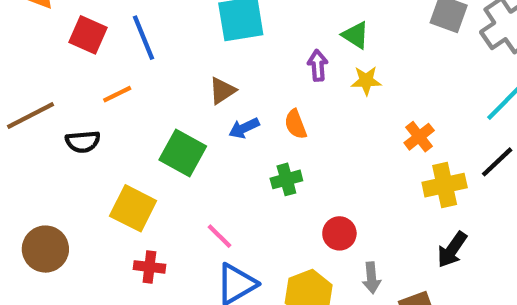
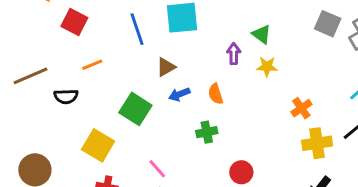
blue line: (144, 38) -> (137, 29), moved

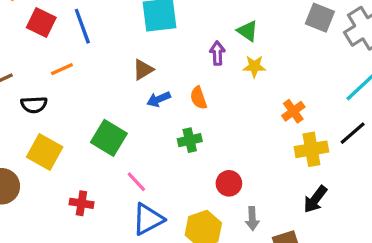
blue line: (137, 29) -> (82, 26), moved
green square: (135, 109) -> (109, 138), moved
yellow square: (98, 145) -> (45, 152), moved

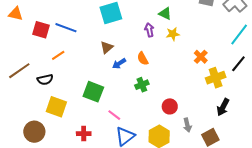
blue line: (82, 26) -> (66, 28), turned -40

